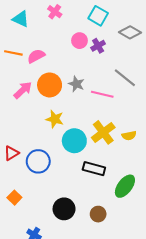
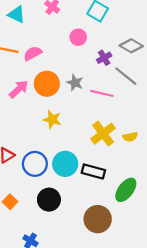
gray diamond: (130, 32) -> (131, 46), moved
purple cross: (98, 46) -> (104, 58), moved
cyan circle: (74, 141) -> (65, 164), moved
black circle: (64, 209) -> (49, 200), moved
brown circle: (98, 214) -> (98, 219), size x1.6

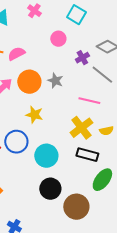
pink line: (102, 93) -> (89, 101), moved
blue circle: (35, 164) -> (16, 142), moved
black rectangle: (93, 171) -> (87, 155), moved
black circle: (49, 200) -> (50, 189), moved

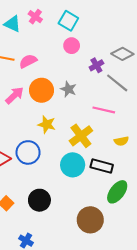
pink cross: (34, 11) -> (35, 17), moved
cyan square: (76, 15) -> (68, 21), moved
yellow cross: (81, 128) -> (81, 136), moved
cyan circle: (46, 156) -> (73, 165), moved
black circle: (50, 189) -> (39, 200), moved

